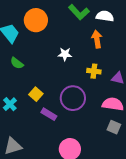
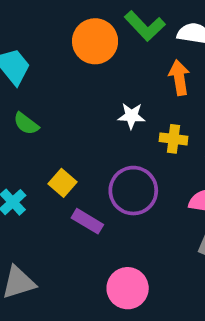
orange circle: (36, 20) -> (95, 41), moved
white star: (65, 54) -> (131, 116), moved

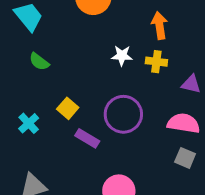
yellow cross: (174, 139) -> (156, 62), moved

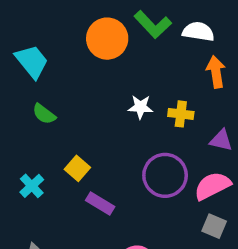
orange arrow: (159, 26) -> (216, 72), moved
purple circle: (123, 114) -> (165, 175), moved
pink semicircle: (184, 123) -> (212, 186), turned -36

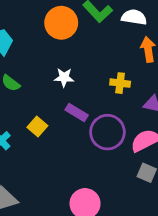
white star: (140, 107) -> (64, 77), moved
purple rectangle: (100, 203) -> (77, 112), moved

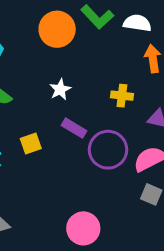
white star: (64, 77) -> (60, 89), turned -30
yellow square: (37, 127) -> (31, 143), turned 30

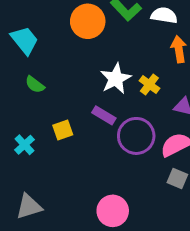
white star: (60, 89) -> (116, 79), moved, size x1.5
yellow cross: (122, 96) -> (149, 84), turned 30

